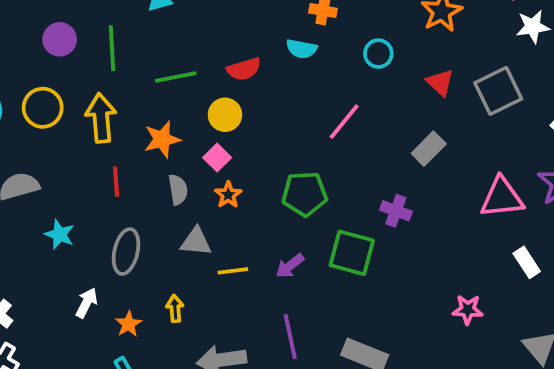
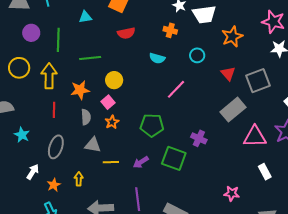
cyan semicircle: (301, 49) -> (157, 58), moved
red semicircle: (244, 69) -> (126, 33), moved
gray rectangle: (429, 149) -> (233, 110), moved, size x1.4

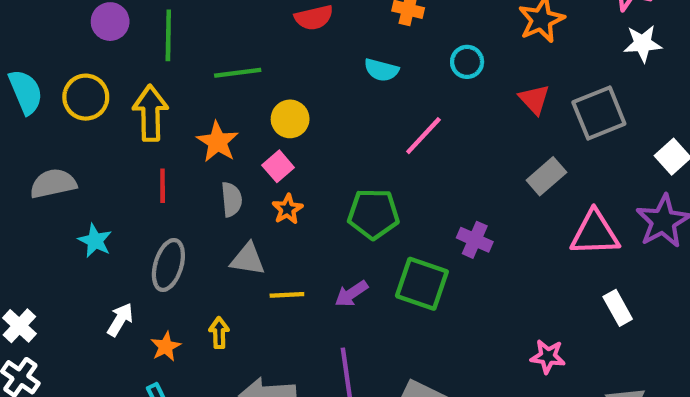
orange star: (80, 90) -> (218, 142), turned -30
gray rectangle: (233, 110) -> (546, 176), size x0.7

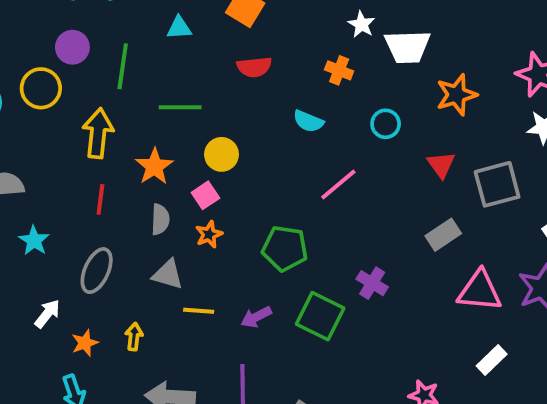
yellow circle: (86, 97) -> (41, 88), moved
white rectangle: (618, 308) -> (492, 360), turned 68

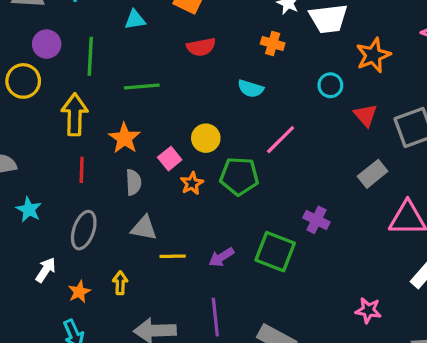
cyan circle: (386, 124) -> (330, 85), moved
yellow circle: (222, 154) -> (206, 138), moved
orange star: (209, 234) -> (192, 183), moved
green pentagon: (285, 248) -> (239, 176), moved

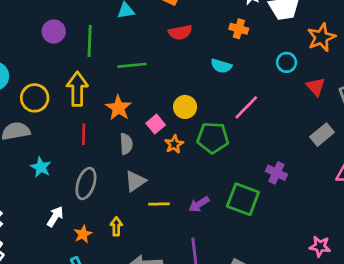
yellow circle: (23, 81) -> (35, 98), moved
gray triangle: (144, 228) -> (135, 181), turned -45

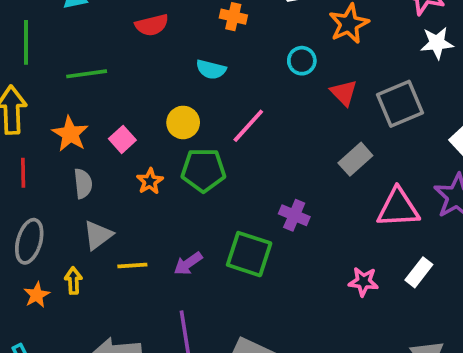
yellow circle: (185, 107) -> (183, 122), moved
pink square: (156, 124) -> (122, 139), moved
yellow arrow: (116, 226) -> (73, 281), moved
orange star: (83, 234) -> (37, 295), moved
pink star: (320, 246) -> (363, 282), moved

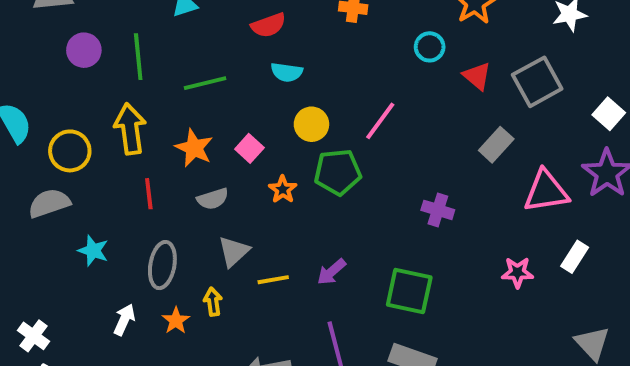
cyan semicircle: (211, 69) -> (287, 72), moved
gray semicircle: (83, 184) -> (213, 199), turned 84
green square: (249, 254) -> (409, 291), moved

